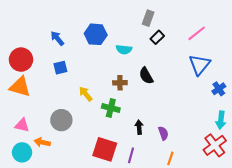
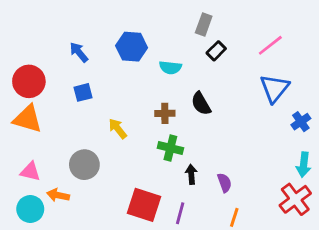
green cross: (111, 108) -> (170, 148), moved

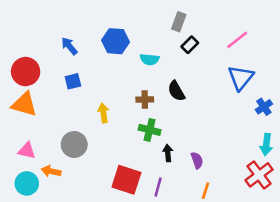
yellow arrow: (118, 129) -> (103, 113), turned 30

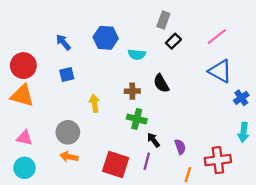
blue triangle: (241, 78) -> (220, 71), turned -40
black arrow: (168, 153) -> (153, 140), turned -32
orange arrow: (51, 171) -> (69, 157), moved
red cross: (259, 175) -> (218, 160), moved, turned 30
purple line: (158, 187) -> (147, 161), moved

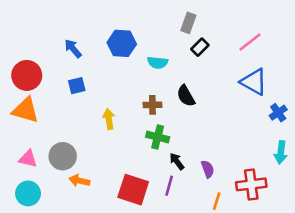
gray circle: (68, 132) -> (63, 156), moved

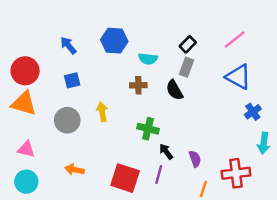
gray rectangle: (188, 23) -> (187, 67), moved
brown cross: (152, 105) -> (138, 85), moved
blue cross: (278, 113) -> (253, 112), moved
gray circle: (63, 156) -> (67, 120), moved

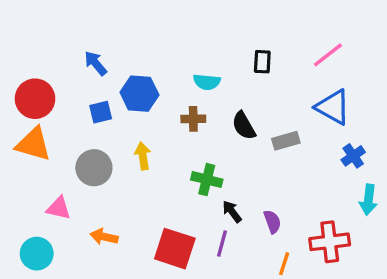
blue hexagon: (114, 41) -> (139, 94), moved
black rectangle: (188, 44) -> (262, 62), turned -42
gray rectangle: (187, 67) -> (286, 141), moved, turned 54
pink triangle: (26, 149) -> (59, 208), moved

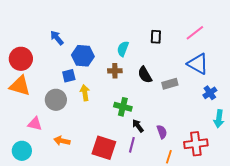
cyan semicircle: (207, 82) -> (123, 49), turned 105
blue square: (101, 112) -> (69, 76), moved

